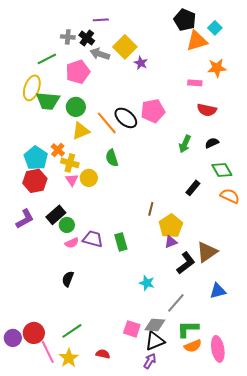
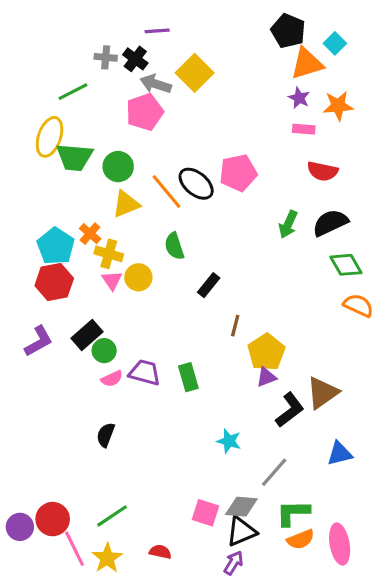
purple star: (141, 63) -> (299, 98), moved
pink pentagon: (78, 72) -> (145, 112), moved
black semicircle: (212, 143) -> (330, 223), size x1.6
black rectangle: (193, 188) -> (209, 285), moved

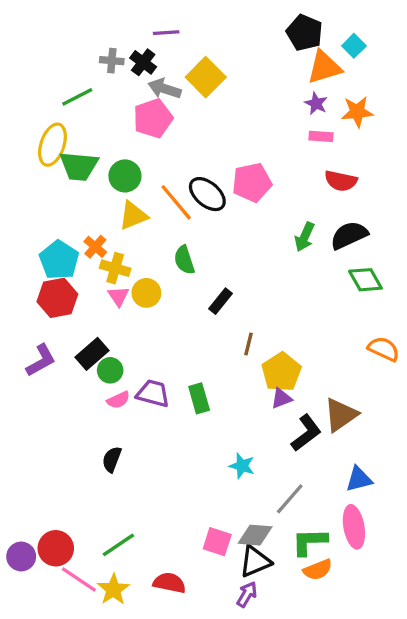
orange semicircle: (358, 305) -> (384, 349), moved
pink ellipse: (340, 544) -> (354, 527), moved
pink line: (74, 549) -> (79, 580), turned -30
red semicircle: (160, 552) -> (169, 583), size x1.4

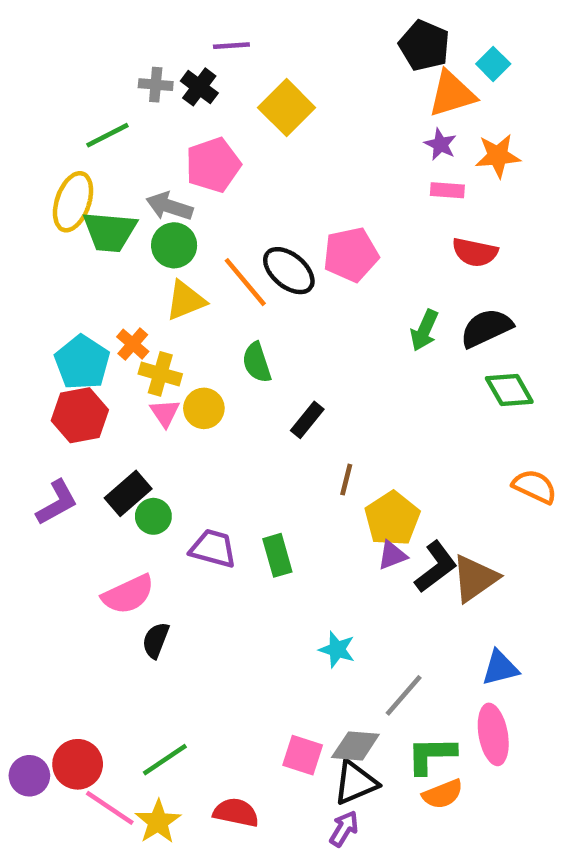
gray arrow: (165, 89) -> (169, 206), moved
pink semicircle: (118, 400) -> (128, 594), moved, size x1.6
black L-shape: (306, 433) -> (436, 567), moved

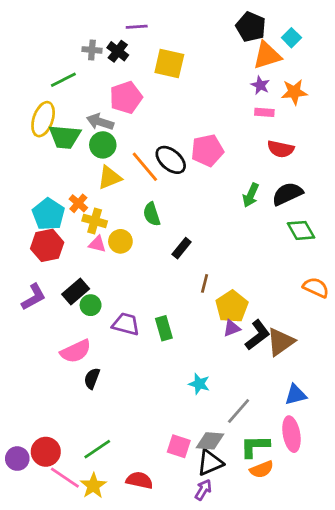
yellow square: (287, 108) -> (169, 63), turned -32
pink triangle: (165, 413) -> (97, 244), turned -42

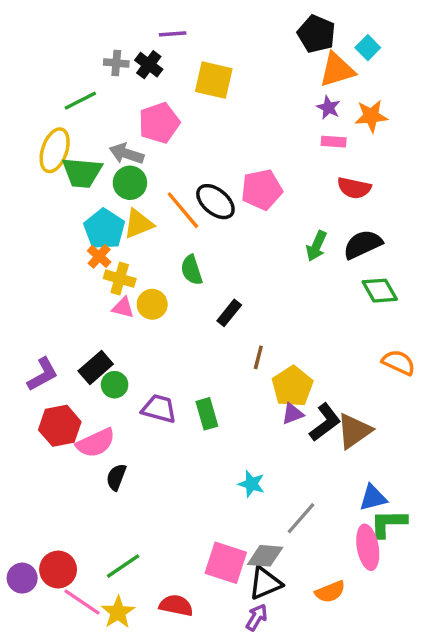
cyan pentagon: (48, 214) -> (104, 229), moved
red hexagon: (47, 245) -> (60, 426), moved
pink square: (179, 446) -> (226, 563), size x1.4
green L-shape: (255, 446) -> (388, 523), moved

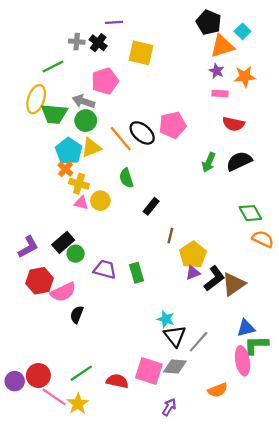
green diamond: (380, 291) -> (250, 213), moved
black triangle: (265, 583) -> (175, 336), moved, turned -45
red semicircle: (176, 605) -> (117, 381), moved

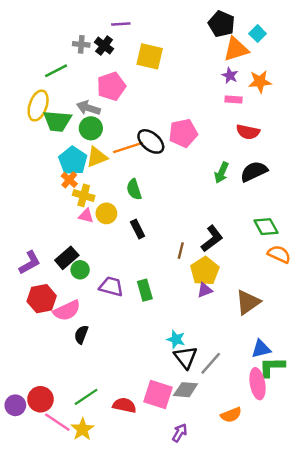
orange line: (121, 139) -> (128, 147), turned -68
black rectangle: (151, 206) -> (138, 229), moved, turned -66
black L-shape: (214, 278) -> (212, 239), moved

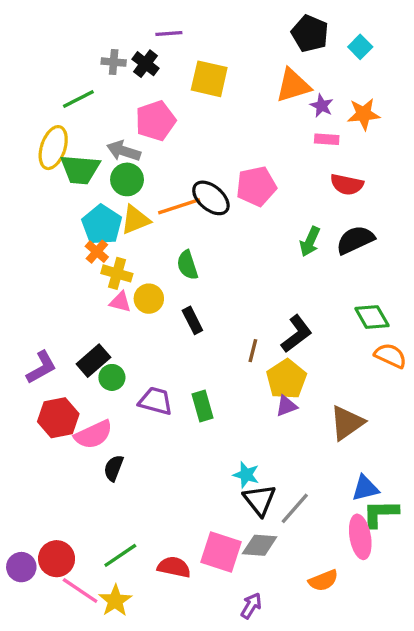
orange triangle: (236, 49) -> (293, 86), moved

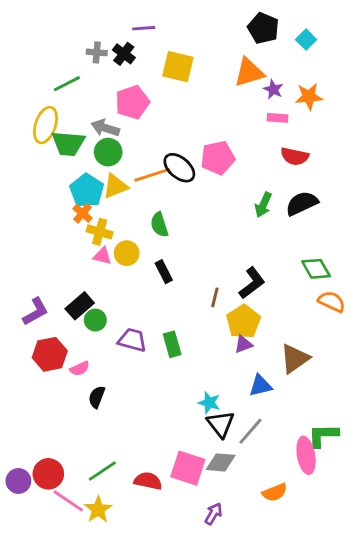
pink semicircle: (93, 435) -> (80, 368), size x0.6
blue triangle: (365, 488) -> (260, 386), moved

